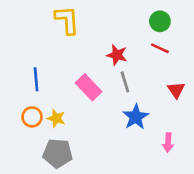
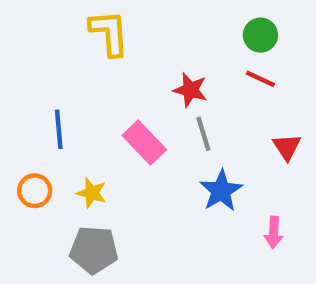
orange circle: (32, 117) -> (35, 191), moved

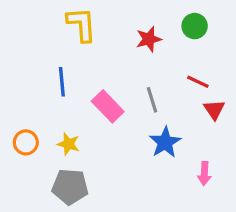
red line: (260, 79) -> (198, 82), moved
red star: (190, 90) -> (149, 39), moved, turned -30
blue line: (59, 129) -> (62, 82), moved

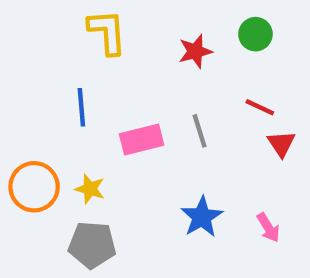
pink rectangle: (108, 106) -> (142, 139), turned -60
orange circle: (26, 142) -> (34, 187), size x1.5
blue star: (165, 142) -> (202, 217), moved
pink arrow: (204, 174) -> (268, 228), turned -35

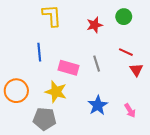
pink rectangle: (142, 139) -> (68, 68), turned 30
yellow star: (90, 189) -> (56, 92), moved, size x1.5

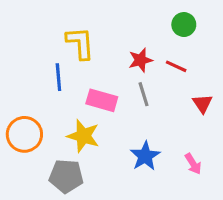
yellow L-shape: (52, 16) -> (80, 43), moved
red star: (95, 25) -> (140, 60), moved
red line: (126, 52) -> (176, 66), moved

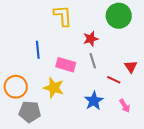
green circle: (184, 25) -> (119, 16), size x1.6
yellow L-shape: (80, 43) -> (63, 16), moved
red line: (176, 66) -> (114, 80), moved
gray pentagon: (66, 176) -> (30, 112), moved

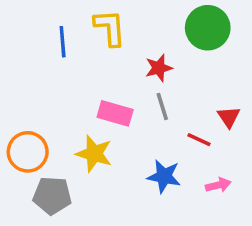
blue line: (38, 50) -> (63, 42), moved
blue star: (94, 101) -> (164, 176), turned -30
pink arrow: (125, 106) -> (218, 185), turned -72

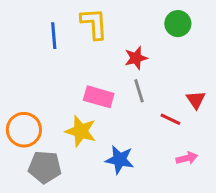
green circle: (208, 28) -> (178, 24), size x0.7
blue star: (164, 176) -> (120, 160), moved

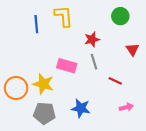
red triangle: (196, 100) -> (132, 50), moved
yellow star: (81, 131) -> (43, 84), moved
gray pentagon: (45, 167) -> (44, 113), moved

